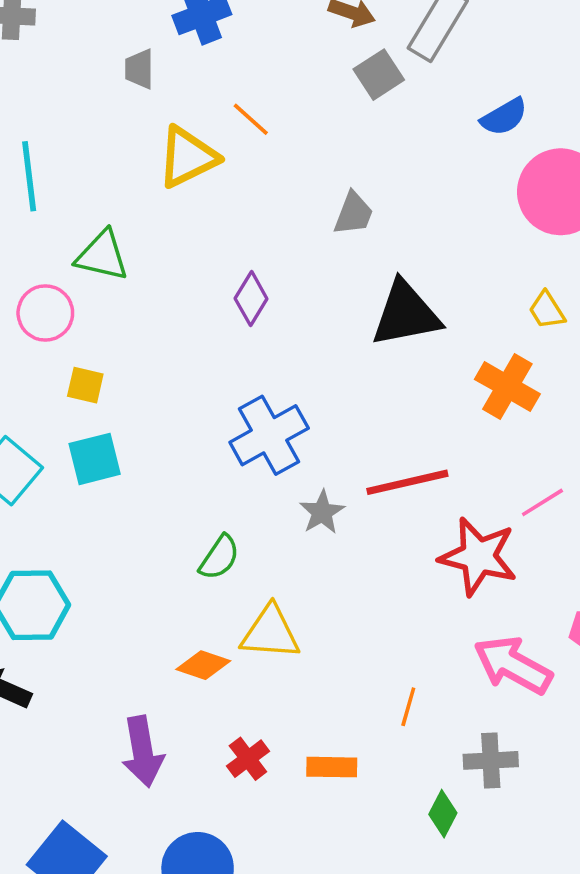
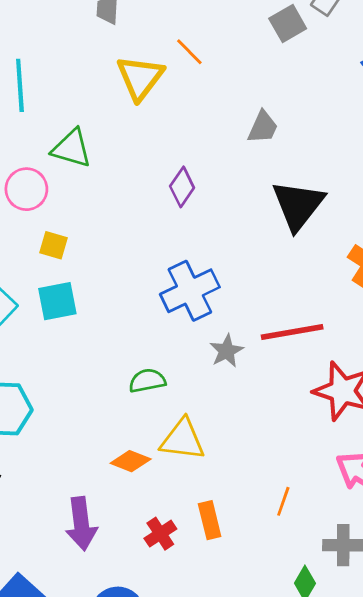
yellow triangle: (187, 157) -> (140, 78), turned -30
black triangle: (406, 314) -> (298, 205), turned -44
green semicircle: (219, 557) -> (147, 381), turned -138
orange rectangle: (332, 767) -> (210, 520), moved, turned 72

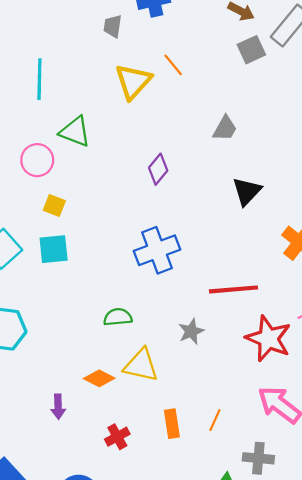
black triangle: (298, 205) -> (247, 191), size x0.7
gray star: (227, 351) -> (191, 331), moved
orange rectangle: (210, 520) -> (172, 424), moved
purple arrow: (81, 524) -> (58, 407), moved, size x0.6

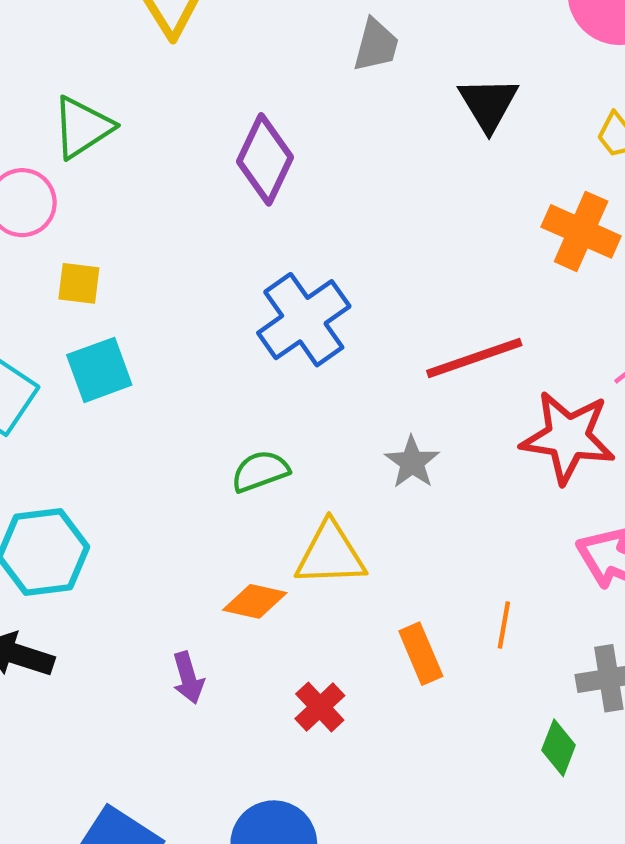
green triangle: (75, 132) -> (82, 127), turned -40
purple diamond: (158, 169) -> (265, 159), size x1.4
black triangle: (247, 191) -> (488, 104), moved

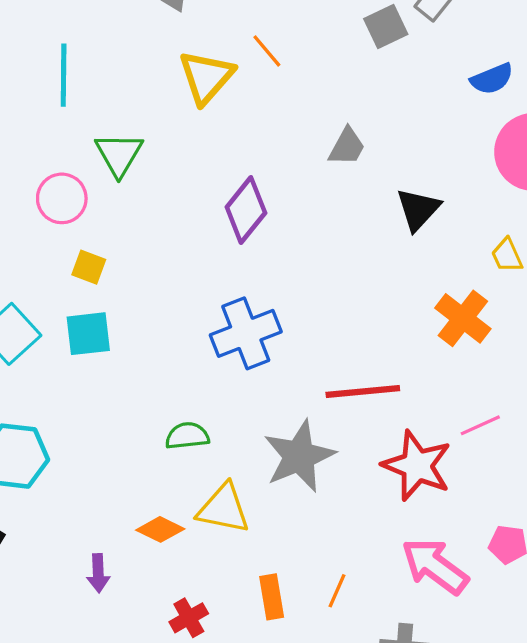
green triangle: (82, 127) -> (119, 154), turned -40
gray star: (412, 462) -> (299, 456), size x1.8

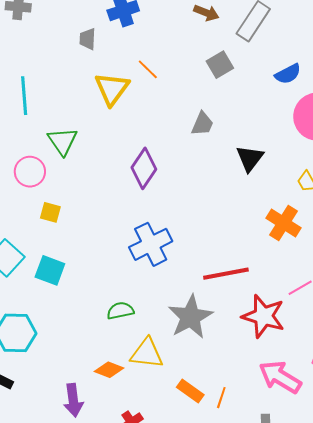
gray square: (386, 26) -> (220, 65), moved
cyan square: (88, 334) -> (50, 270), moved, turned 32
purple arrow: (98, 573) -> (73, 400), size x1.4
orange rectangle: (272, 597) -> (190, 391), moved, turned -40

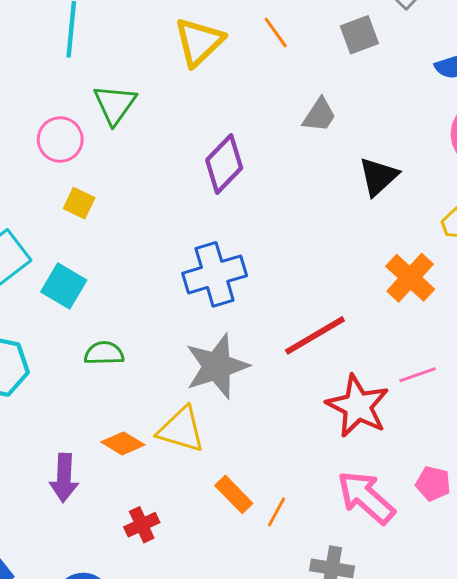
orange line: (148, 69) -> (276, 33), moved
red line: (226, 274) -> (315, 335), turned -30
green semicircle: (120, 311) -> (104, 353), moved
gray star: (190, 317) -> (217, 366), moved

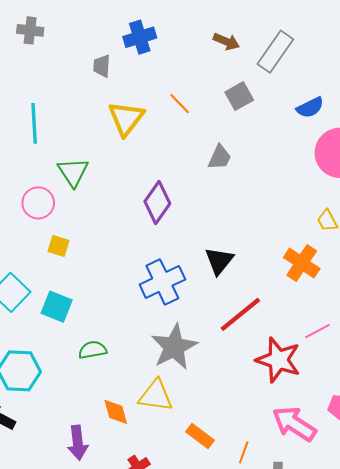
black triangle: (378, 177) -> (219, 261), moved
orange diamond: (123, 443) -> (116, 412), turned 52
orange line: (277, 512) -> (244, 452), moved

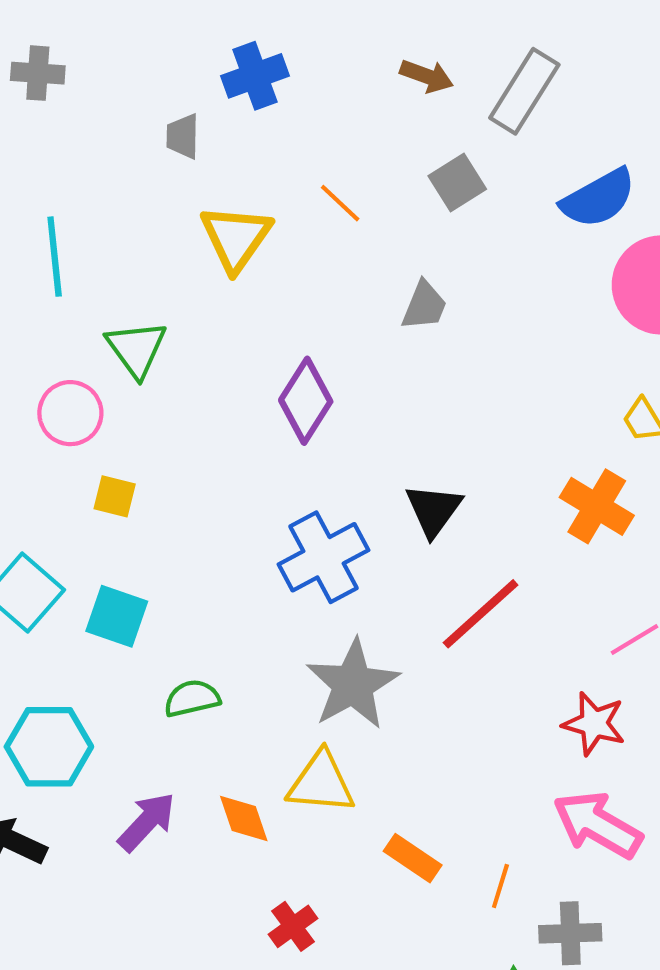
blue semicircle: (310, 107) -> (598, 198), size x1.4
red star: (278, 360) -> (594, 724), moved, size x0.7
purple arrow: (78, 443) -> (147, 822), moved, turned -128

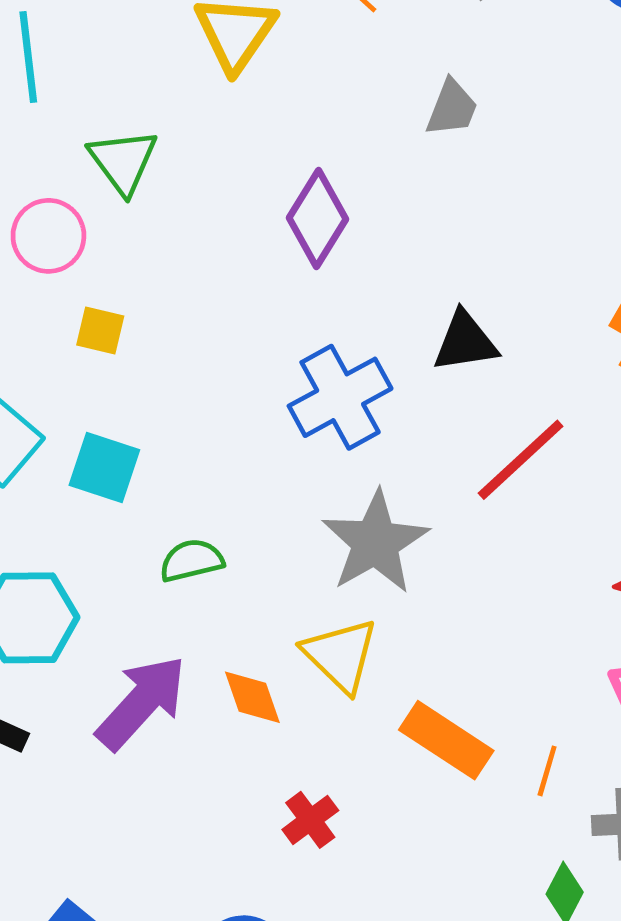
black triangle: (434, 510) -> (465, 342), turned 46
yellow triangle: (321, 783) -> (340, 655), turned 40
purple arrow: (147, 822) -> (141, 702), size x1.4
orange rectangle: (413, 858) -> (446, 740), size x1.4

